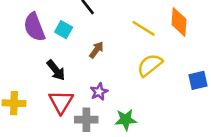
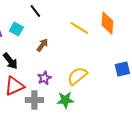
yellow semicircle: (150, 65) -> (77, 76), moved
red triangle: (61, 102) -> (14, 86), turned 35

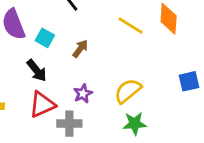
cyan square: (16, 29) -> (45, 38), moved
green star: (65, 100) -> (135, 124), moved

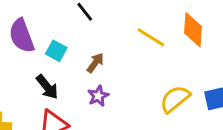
yellow semicircle: (128, 91) -> (175, 99), moved
purple star: (83, 94) -> (98, 96), moved

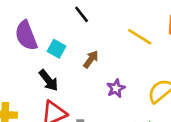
purple star: (98, 96) -> (116, 88), moved

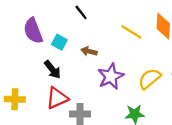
brown arrow: (91, 59) -> (89, 51), turned -112
purple star: (116, 88) -> (111, 76), size x1.6

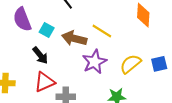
yellow line: (131, 32) -> (102, 31), moved
brown arrow: (89, 51) -> (74, 38), size x1.6

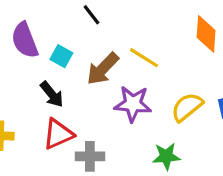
brown arrow: (74, 38) -> (103, 69), turned -60
purple star: (94, 62) -> (133, 104), turned 30

